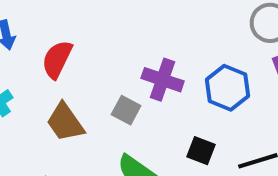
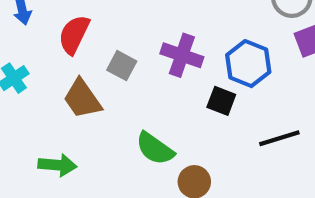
gray square: (126, 110) -> (122, 66), moved
black square: (201, 151) -> (221, 101), moved

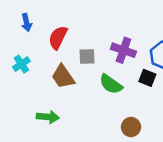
gray square: (122, 66) -> (87, 56), turned -30
green semicircle: (155, 149) -> (111, 84), moved

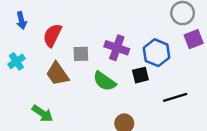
black square: (147, 78) -> (140, 75), turned -35
green arrow: (48, 117) -> (42, 113), turned 30

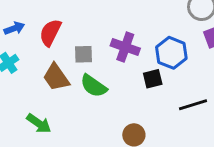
blue arrow: (21, 21) -> (14, 28), moved, turned -98
green semicircle: (104, 81) -> (94, 86), moved

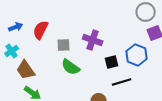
blue hexagon: (171, 53) -> (137, 55), moved
brown trapezoid: (56, 77) -> (26, 70), moved
black line: (193, 105) -> (122, 82), moved

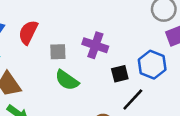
black line: (122, 82) -> (133, 100), turned -30

